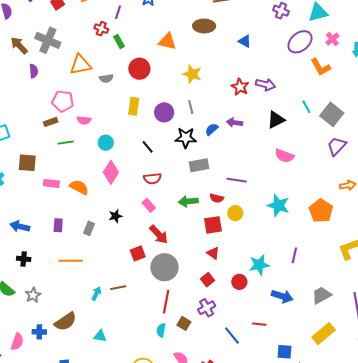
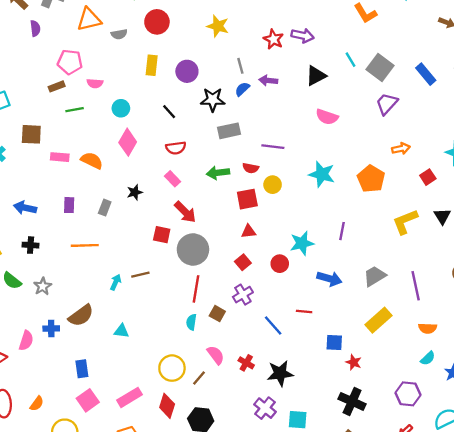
gray line: (191, 107) -> (240, 66), moved
red square: (138, 253) -> (162, 235), turned 35
red triangle: (213, 253) -> (248, 231), turned -40

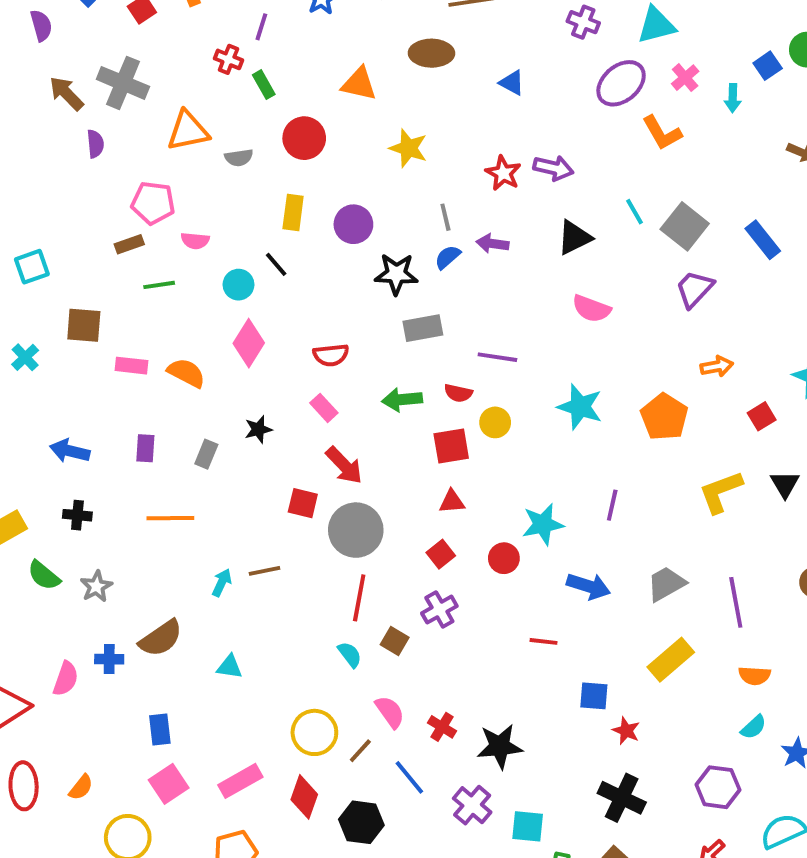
black line: (169, 112) -> (276, 264), moved
cyan semicircle: (191, 322) -> (350, 654), turned 133
blue line: (273, 326) -> (409, 777), moved

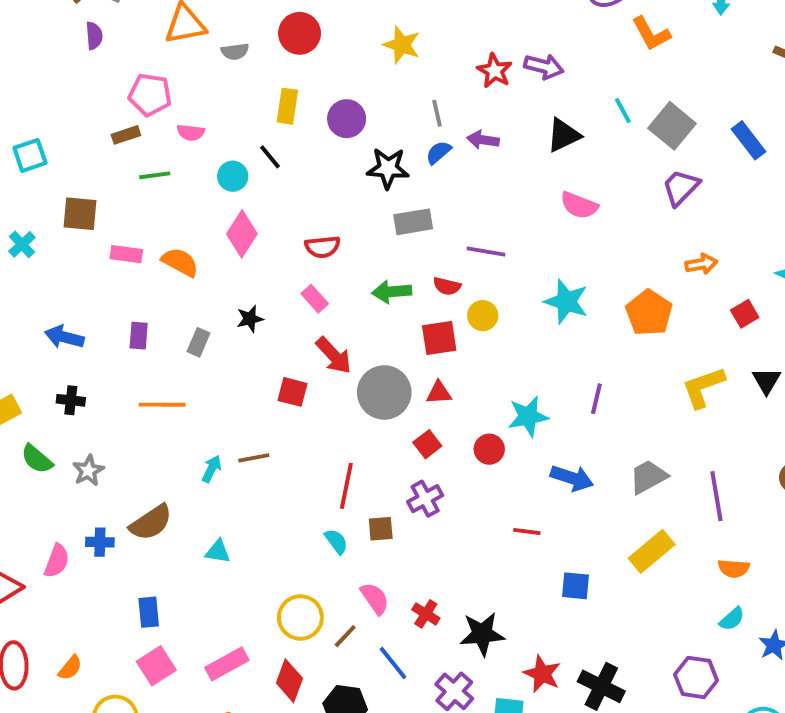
gray circle: (356, 530) -> (384, 392), moved
brown square: (395, 641) -> (381, 529), turned -36
red star: (626, 731) -> (542, 674), moved, size x1.4

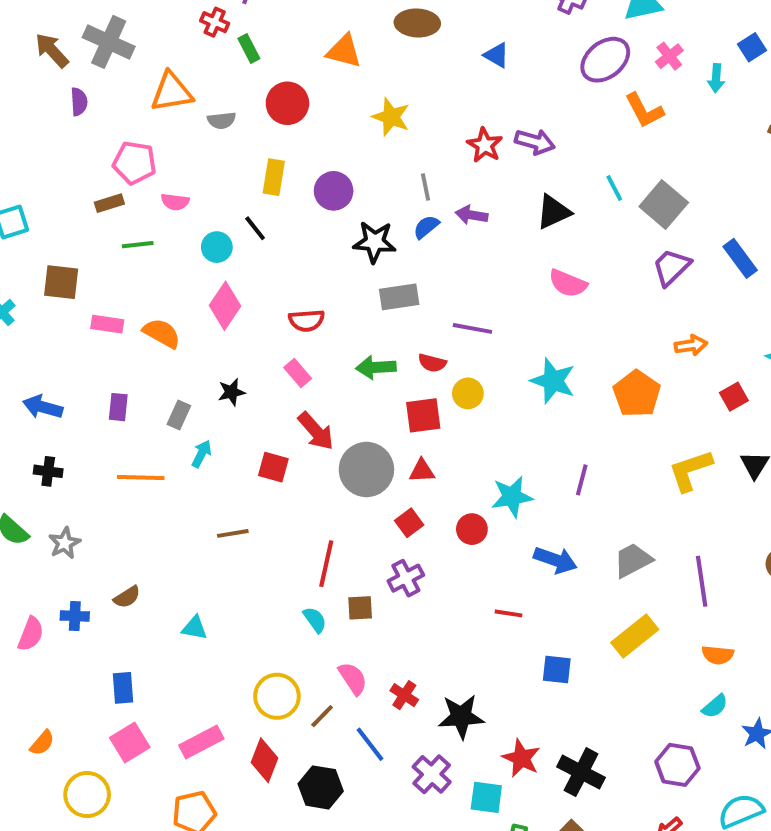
blue rectangle: (749, 140) -> (740, 258), moved
cyan arrow: (212, 469) -> (202, 454), moved
brown semicircle: (151, 523) -> (127, 597), size x0.6

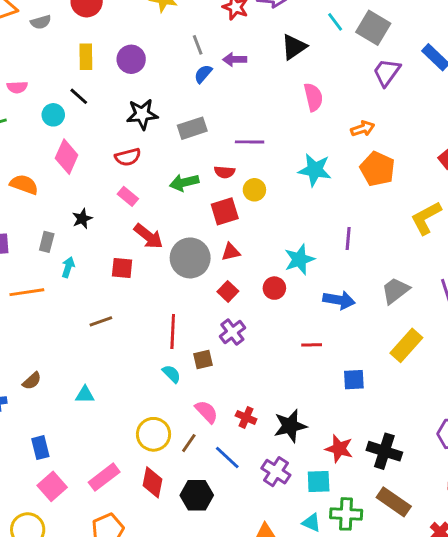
black star: (375, 242) -> (142, 114), moved
pink semicircle: (568, 283) -> (313, 97), turned -116
orange arrow: (691, 345) -> (363, 129), moved

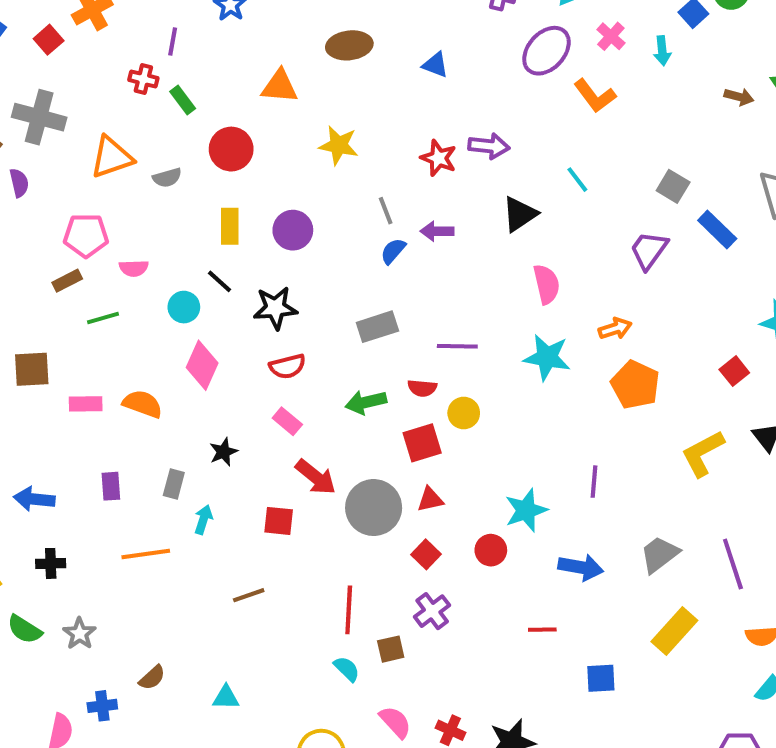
gray square: (373, 28) -> (673, 186), moved, size x0.7
black star: (142, 114) -> (275, 308), moved
cyan star: (315, 170) -> (547, 357), moved

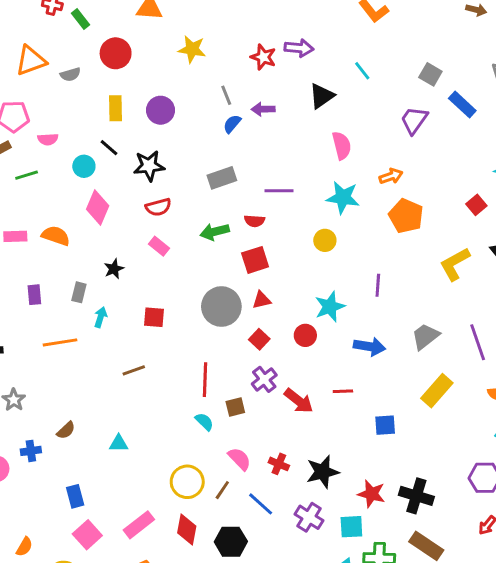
yellow circle: (464, 413) -> (325, 240), moved
red arrow: (316, 477) -> (299, 401), moved

